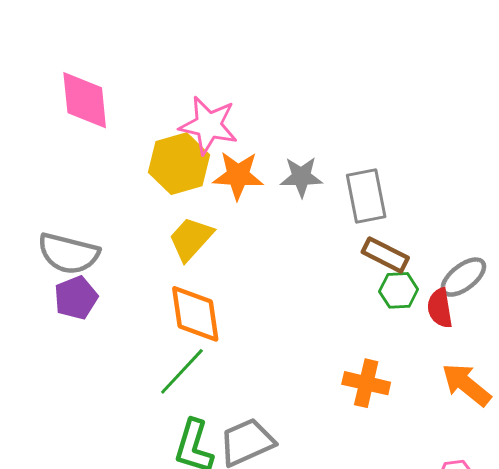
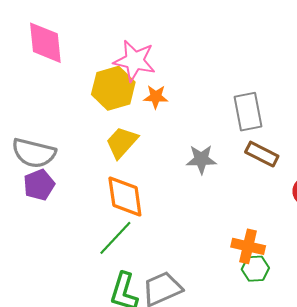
orange star: (238, 175) -> (156, 97), size x0.7
gray star: (301, 177) -> (201, 159), moved
green hexagon: (399, 290) -> (255, 269), moved

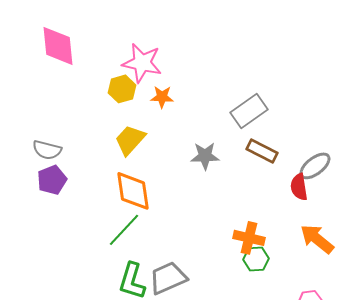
yellow hexagon: (113, 88) -> (122, 89), size x0.7
gray rectangle: (248, 112) -> (249, 111), turned 66
gray semicircle: (34, 153) -> (47, 150), size x0.7

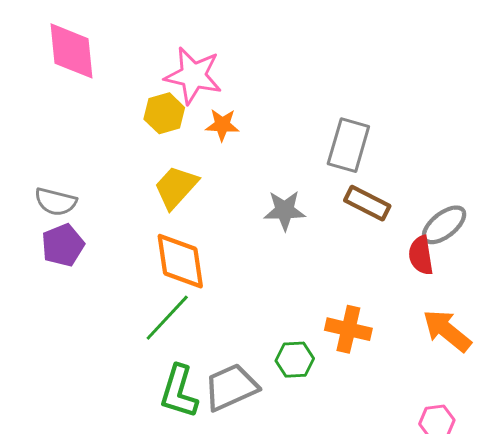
gray rectangle: (249, 111) -> (348, 145), turned -39
green hexagon: (256, 259) -> (295, 360), moved

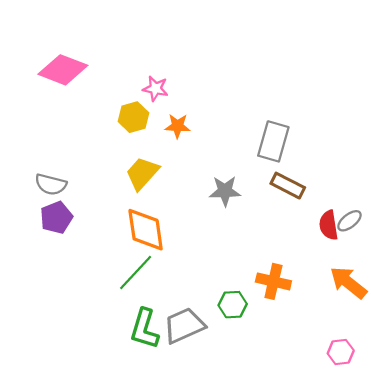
pink diamond: (72, 51) -> (63, 70), turned -63
pink star: (193, 76) -> (155, 89), size x0.6
gray ellipse: (444, 225) -> (349, 221), moved, size x0.7

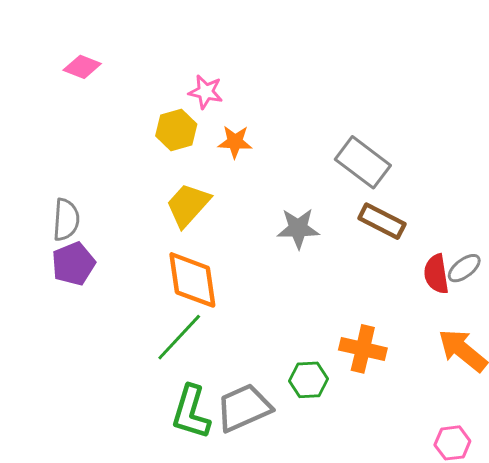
pink diamond: (63, 70) -> (82, 67), size x0.6
gray rectangle: (273, 141) -> (363, 162), turned -69
gray semicircle: (51, 184) -> (66, 220), turned -100

